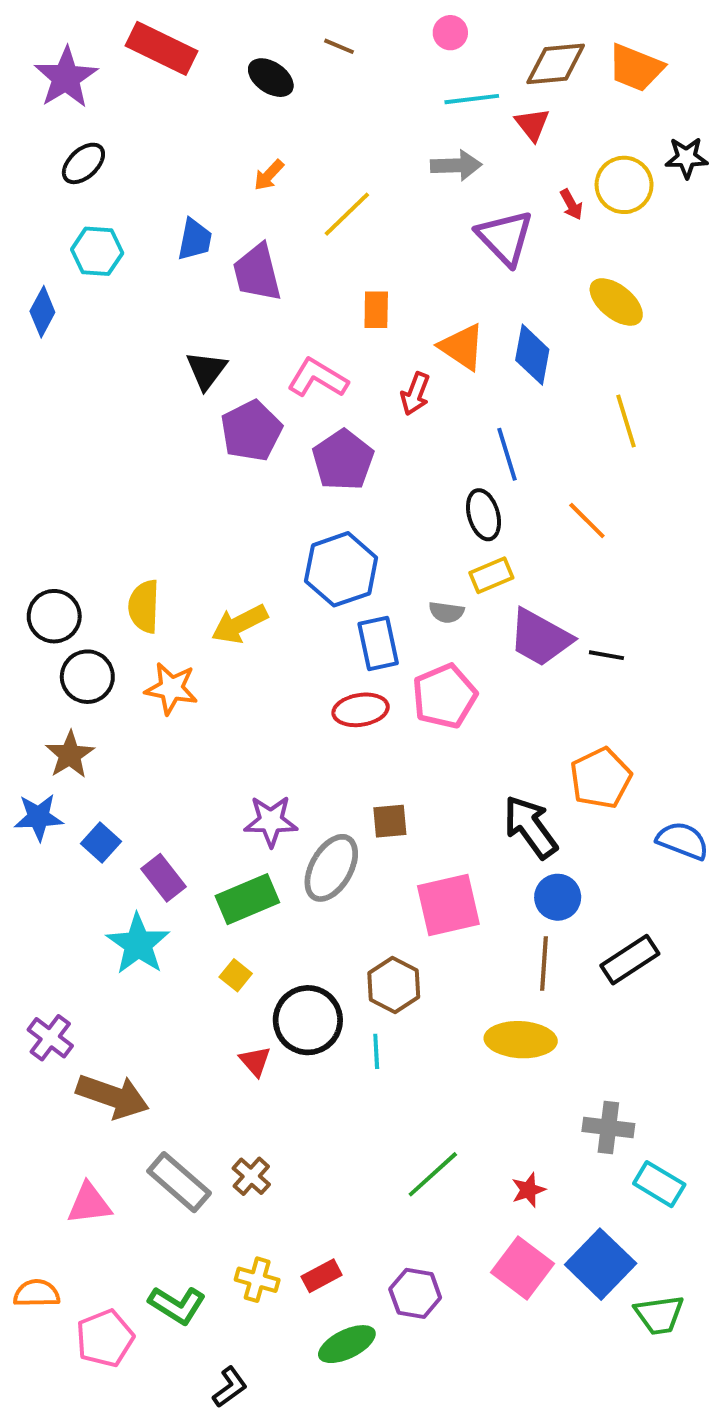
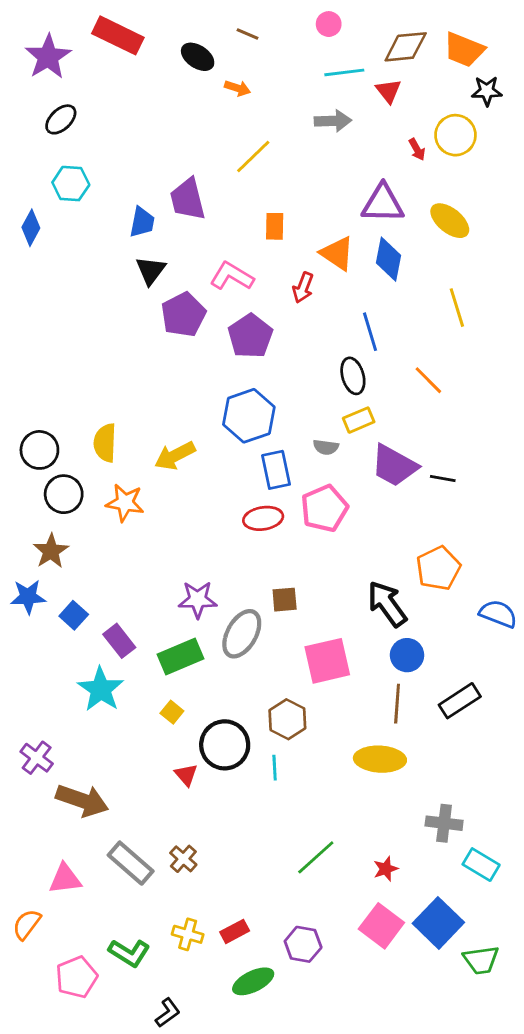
black star: (686, 158) -> (487, 91), moved
orange arrow: (269, 175) -> (237, 88), moved, turned -115
purple triangle: (505, 238) -> (383, 204), moved, turned -45
blue trapezoid: (195, 240) -> (142, 222), moved
orange semicircle: (37, 1293) -> (27, 924), moved, turned -52

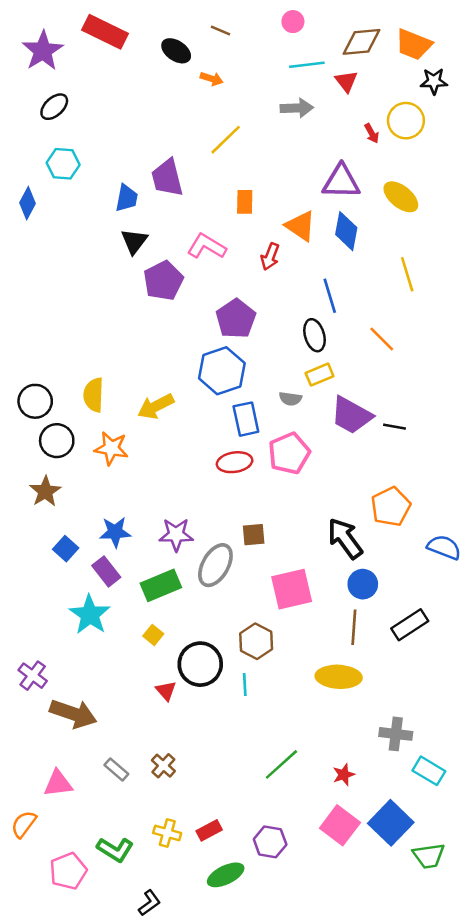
purple pentagon: (250, 336) -> (236, 319), moved
blue star: (28, 597) -> (115, 532), moved
gray rectangle: (131, 863) -> (116, 769), size x0.6

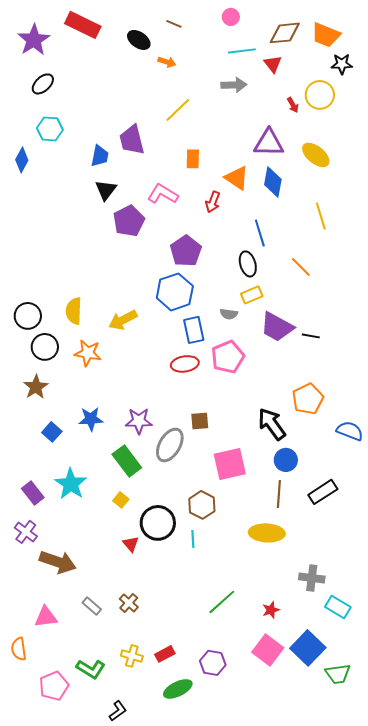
purple rectangle: (106, 571) -> (33, 493), moved
green rectangle: (161, 585) -> (127, 461), turned 76
orange semicircle: (24, 824) -> (19, 649), turned -45

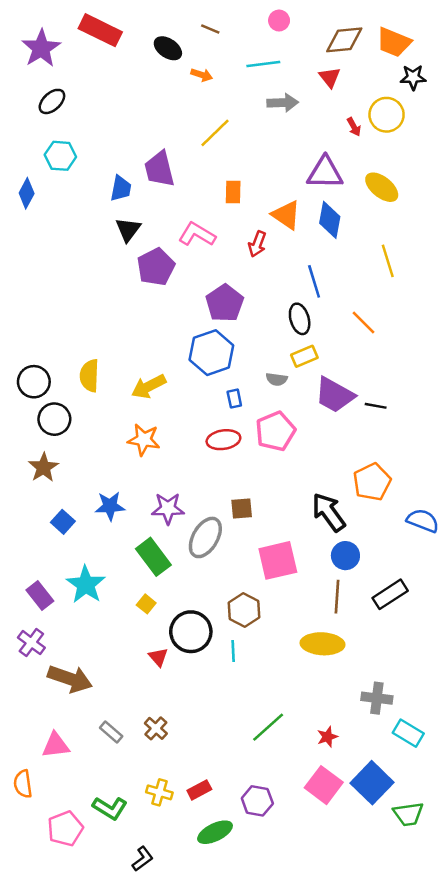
cyan line: (242, 51) -> (263, 64), moved
blue rectangle: (194, 330) -> (234, 399), size x0.6
orange star: (88, 353) -> (144, 440), moved

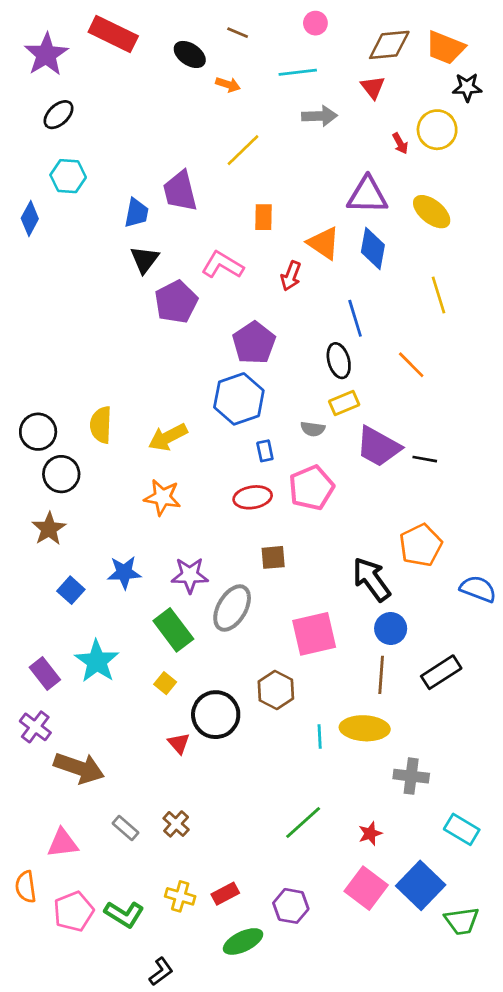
brown square: (242, 508) -> (273, 557), moved
cyan line: (233, 651) -> (320, 736), moved
gray cross: (377, 698) -> (411, 776), moved
pink pentagon: (65, 829) -> (74, 911), moved

